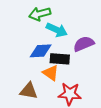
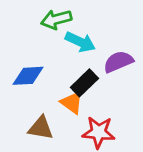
blue diamond: (41, 51) -> (28, 76), moved
black rectangle: (60, 59) -> (84, 83), turned -48

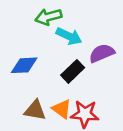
orange triangle: (72, 103) -> (62, 109), moved

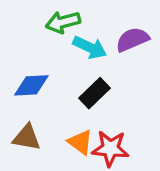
purple semicircle: (102, 53) -> (132, 39), moved
brown triangle: (35, 110) -> (27, 137), moved

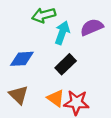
cyan arrow: (90, 47) -> (62, 33), turned -95
brown triangle: (27, 137) -> (19, 95), turned 35

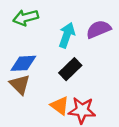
green arrow: (44, 15) -> (26, 18), moved
brown triangle: (19, 95) -> (20, 84), moved

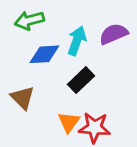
blue diamond: (23, 63) -> (44, 54), moved
orange triangle: (60, 106) -> (69, 122), turned 30

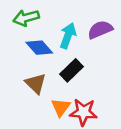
blue diamond: (44, 54) -> (39, 48), turned 52
brown triangle: (23, 98) -> (36, 83), moved

